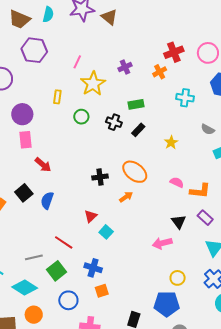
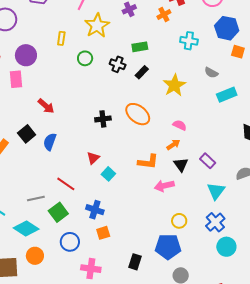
pink rectangle: (26, 140) -> (16, 79), moved
yellow star: (171, 142) -> (174, 85), size x1.6
orange L-shape: (200, 191) -> (148, 162), moved
orange arrow: (126, 197) -> (173, 145), moved

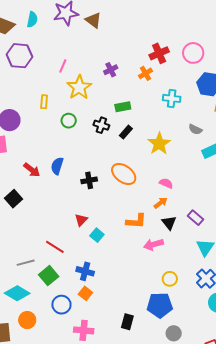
blue semicircle: (50, 142) -> (57, 166), moved
orange square: (103, 233) -> (85, 293), moved, turned -32

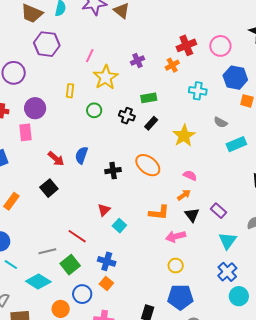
black square: (13, 199) -> (49, 188), moved
yellow circle: (170, 279) -> (176, 266), moved
orange circle: (27, 320) -> (61, 309), moved

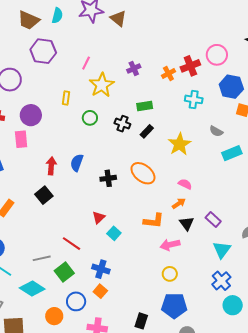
red cross: (186, 45) -> (190, 66), moved
red arrow: (56, 159) -> (51, 166), turned -126

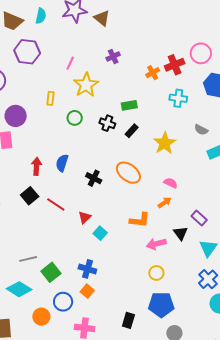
purple cross: (134, 69) -> (113, 56), moved
black cross: (108, 178) -> (94, 178), turned 35
black triangle: (187, 223) -> (181, 233), moved
red line: (72, 244) -> (56, 204), moved

